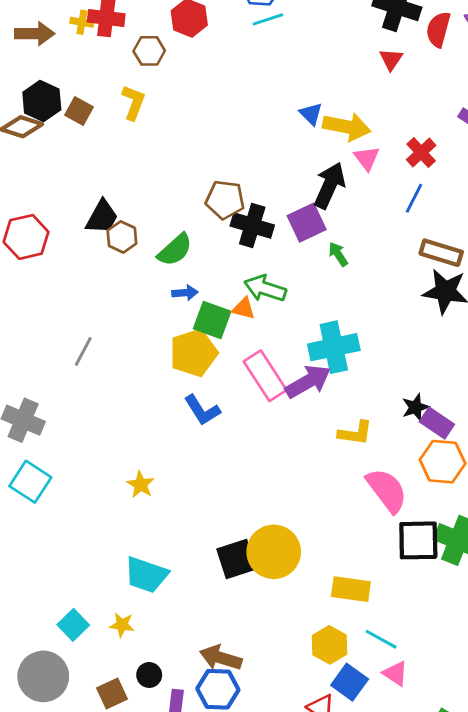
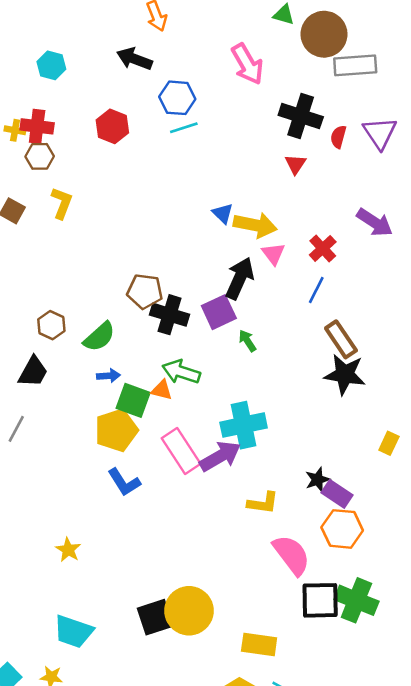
red semicircle: (438, 29) -> (338, 137), size x0.7
brown hexagon: (149, 51) -> (40, 156), moved
black trapezoid: (102, 217) -> (33, 372), moved
brown rectangle: (441, 253) -> (341, 339), turned 39

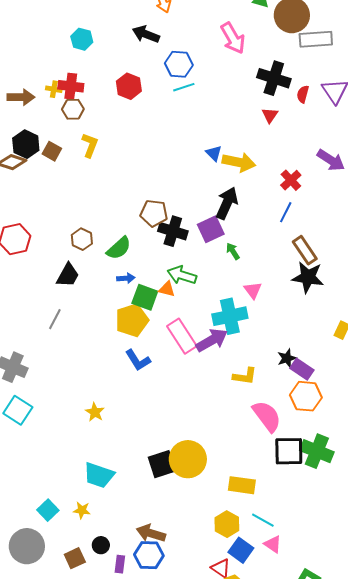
pink triangle: (273, 254) -> (253, 290), moved

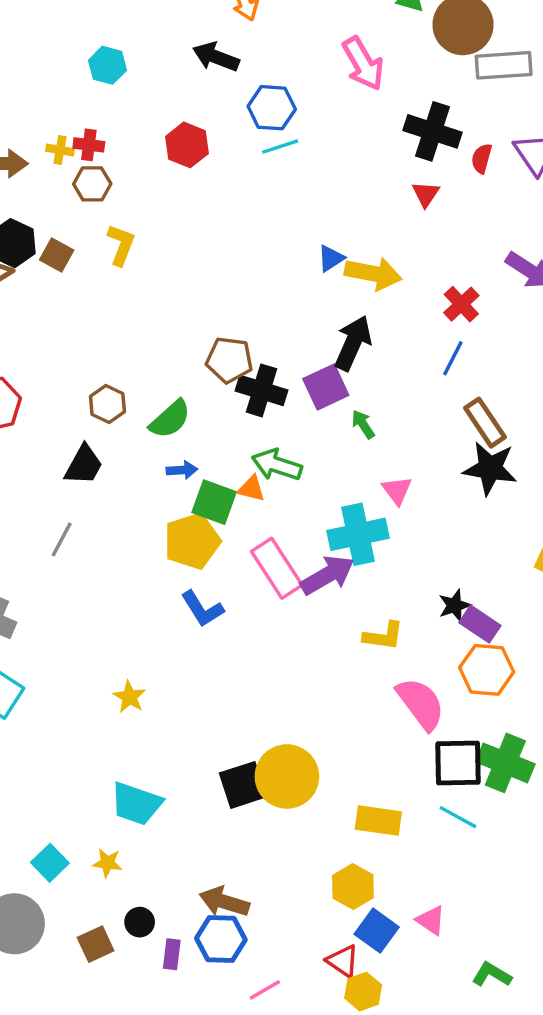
red cross: (71, 86) -> (89, 145), size x0.7
blue triangle: (214, 153) -> (331, 258), turned 42
cyan line: (263, 520) -> (458, 817), moved

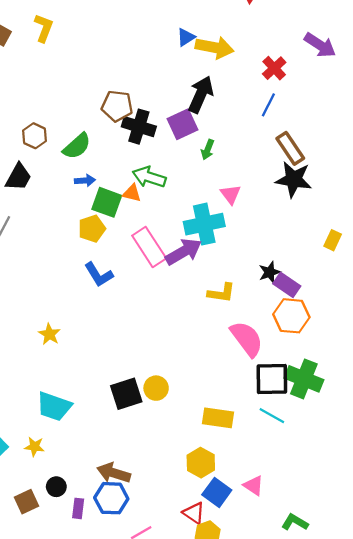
green arrow: (363, 424) -> (208, 150), turned -126
yellow pentagon: (192, 541) -> (92, 229), size x0.7
yellow circle: (287, 776) -> (156, 388), size x0.6

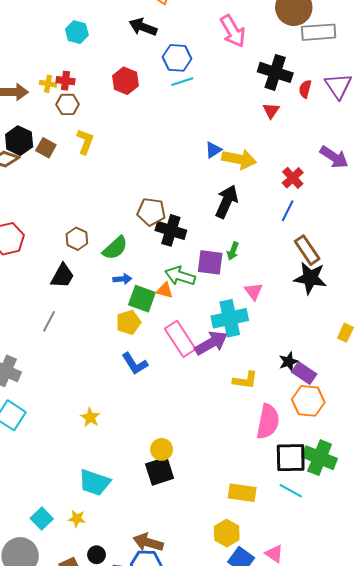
purple square: (182, 124) -> (210, 262), moved, turned 32
pink semicircle: (247, 339) -> (268, 422), turned 48
yellow circle: (156, 388) -> (162, 449), moved

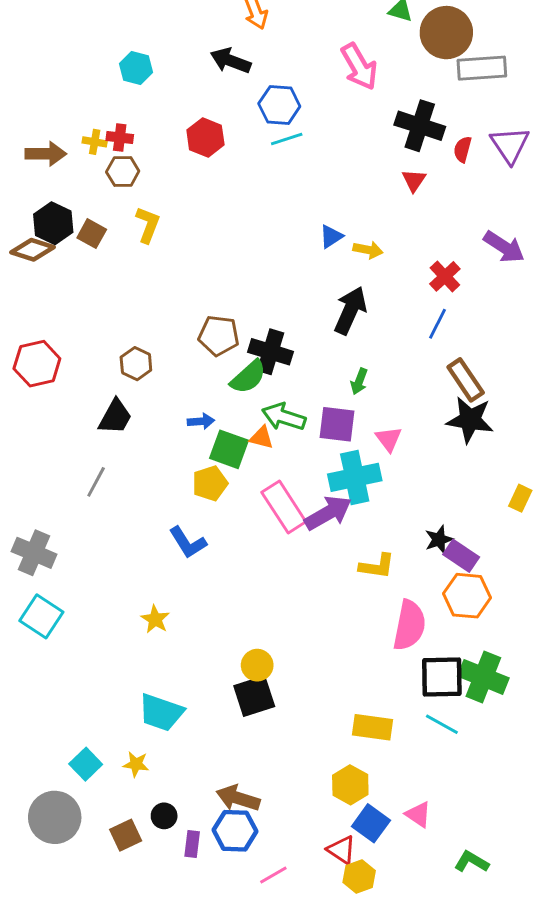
yellow arrow: (239, 159) -> (368, 250), size x0.6
brown pentagon: (151, 212) -> (219, 336), moved
green semicircle: (115, 248) -> (248, 377), moved
purple square: (210, 262) -> (337, 424), moved
blue L-shape: (135, 364) -> (188, 542), moved

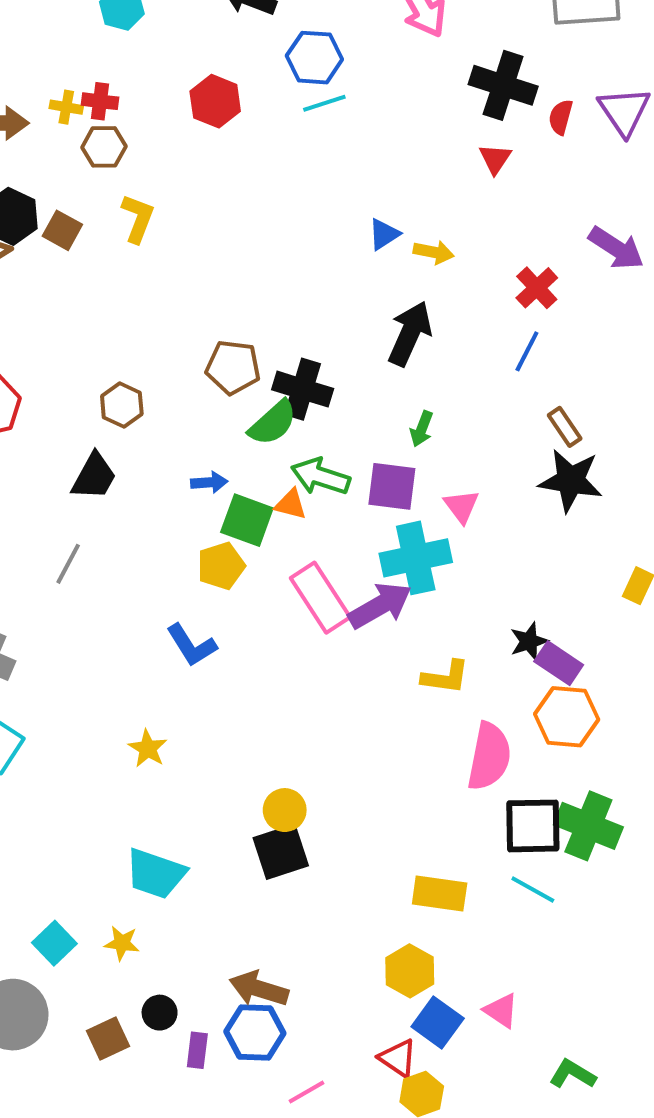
brown rectangle: (466, 380) -> (565, 427), size x0.7

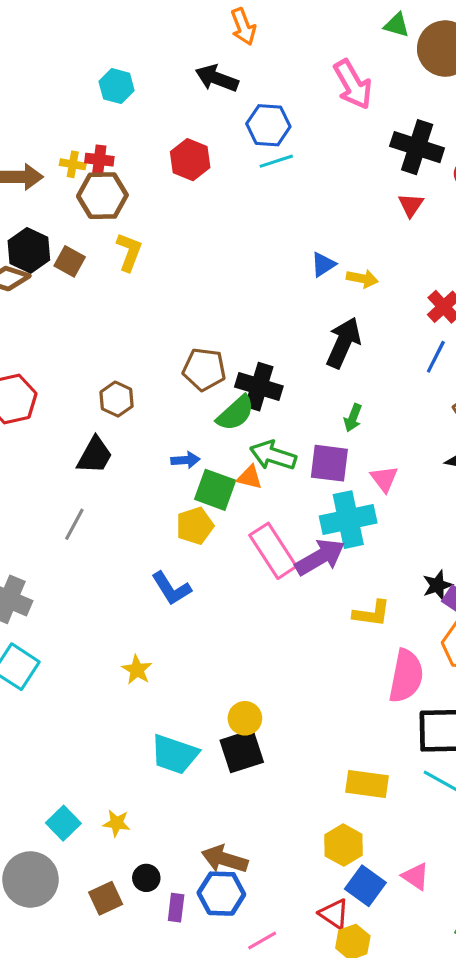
brown hexagon: (104, 147) -> (102, 196), size x1.4
cyan trapezoid: (156, 874) -> (174, 754), moved

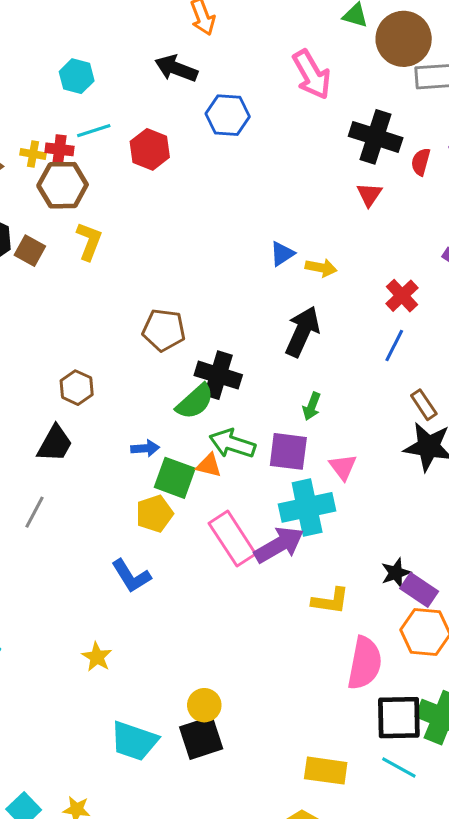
cyan line: (276, 161) -> (94, 131), moved
brown pentagon: (204, 369) -> (164, 330), moved

